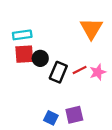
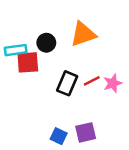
orange triangle: (91, 29) -> (83, 34), moved, turned 40
cyan rectangle: (22, 35) -> (16, 50), moved
black circle: (40, 58) -> (46, 43), moved

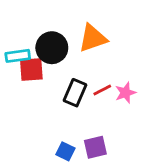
black circle: (46, 43) -> (52, 48), size x1.5

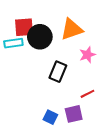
red square: (31, 70) -> (24, 27), moved
red line: (102, 90) -> (87, 94), moved
pink star: (125, 93) -> (87, 55), moved

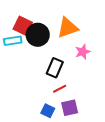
red square: (24, 27) -> (23, 26), turned 30
red line: (87, 94) -> (60, 89), moved

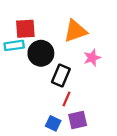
red square: (23, 26) -> (25, 29), turned -30
black circle: (38, 35) -> (41, 53), moved
red line: (60, 89) -> (67, 99), turned -40

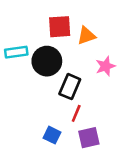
red square: (25, 29) -> (60, 27), moved
orange triangle: (75, 31) -> (86, 36), size x0.7
blue square: (53, 123) -> (52, 135), moved

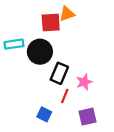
orange triangle: (86, 36) -> (67, 14), moved
pink star: (106, 66) -> (84, 82), moved
purple square: (89, 138) -> (87, 117), moved

